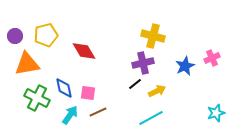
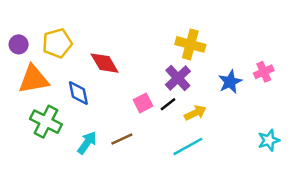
purple cross: (143, 63) -> (178, 78), turned -30
blue diamond: (64, 88) -> (78, 93), moved
pink square: (88, 93) -> (143, 103), moved, turned -35

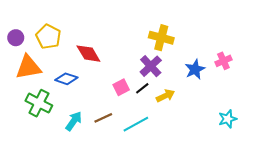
yellow pentagon: (57, 43) -> (48, 37), turned -30
blue diamond: (78, 93) -> (66, 79), turned -60
cyan line: (188, 146) -> (136, 124), moved

